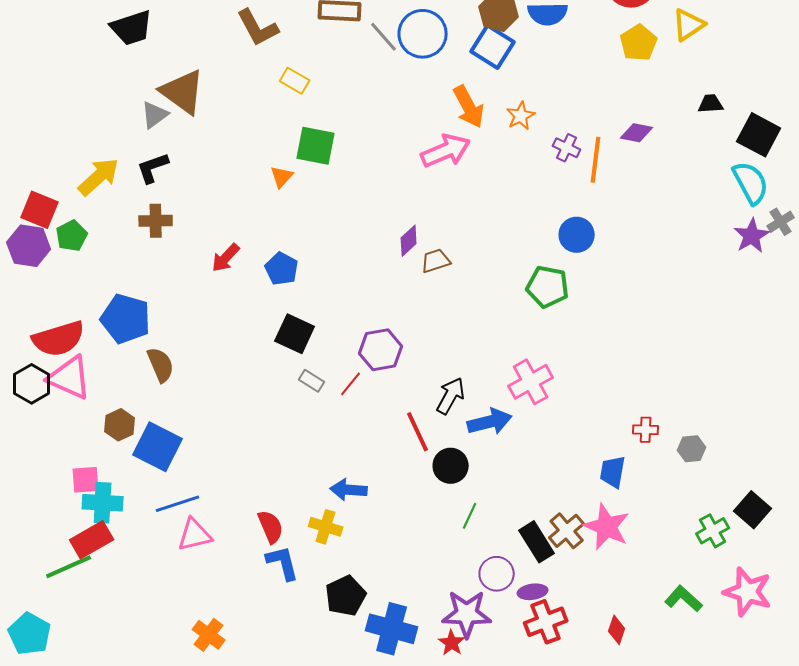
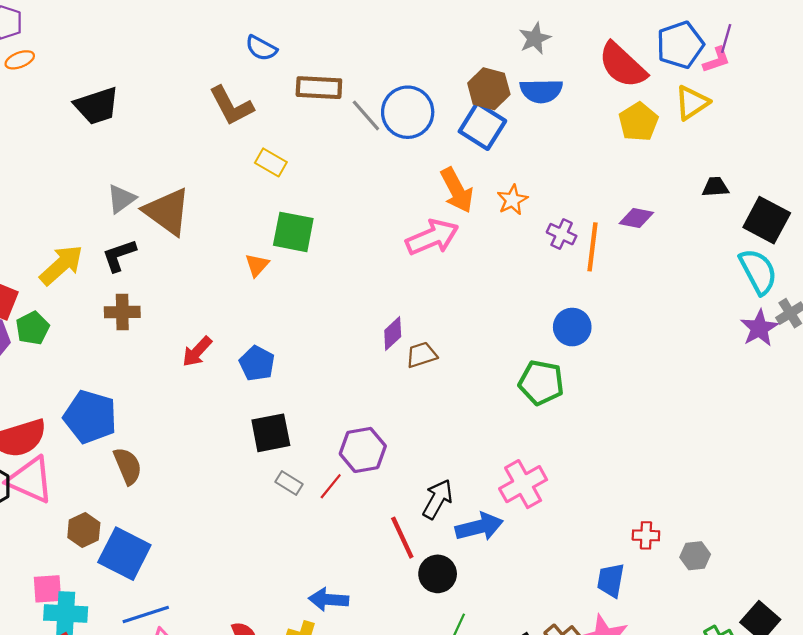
brown triangle: (183, 92) -> (167, 212), moved
black square: (295, 334) -> (271, 433), turned -36

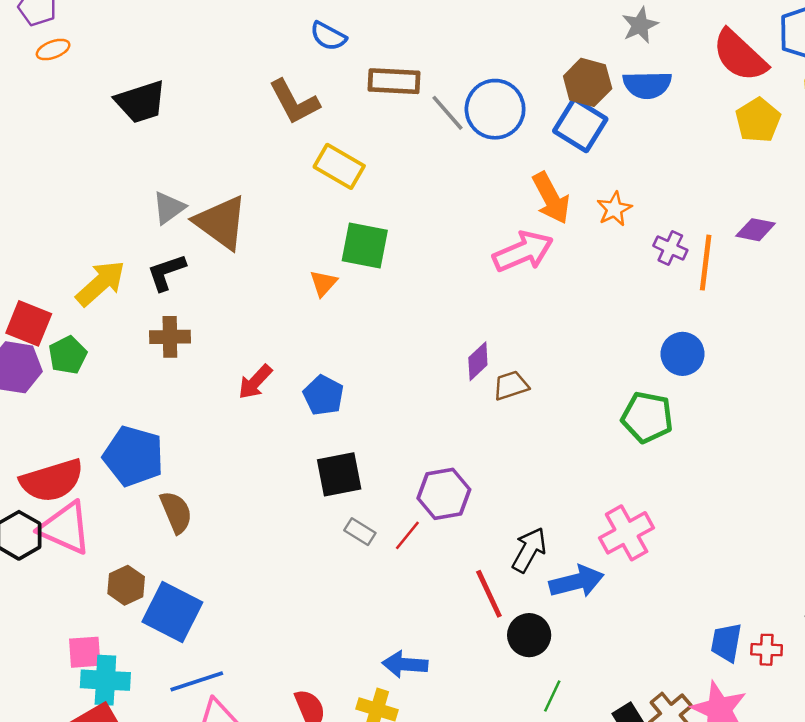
yellow rectangle: (271, 162) -> (339, 166), size x1.4
red cross: (646, 535) -> (767, 650), moved

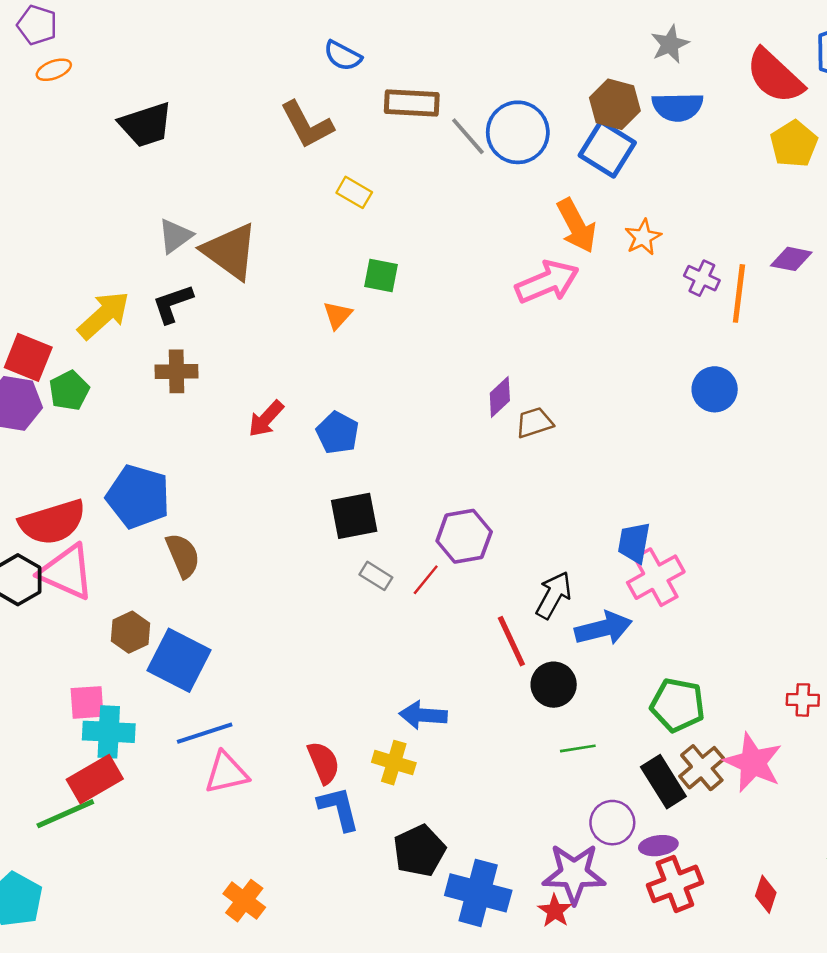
yellow rectangle: (339, 166) -> (354, 192), size x0.7
green square: (365, 246) -> (381, 276), size x0.7
green pentagon: (647, 417) -> (678, 705), moved
blue trapezoid: (726, 642) -> (634, 543), moved
green line: (552, 696) -> (578, 748), turned 56

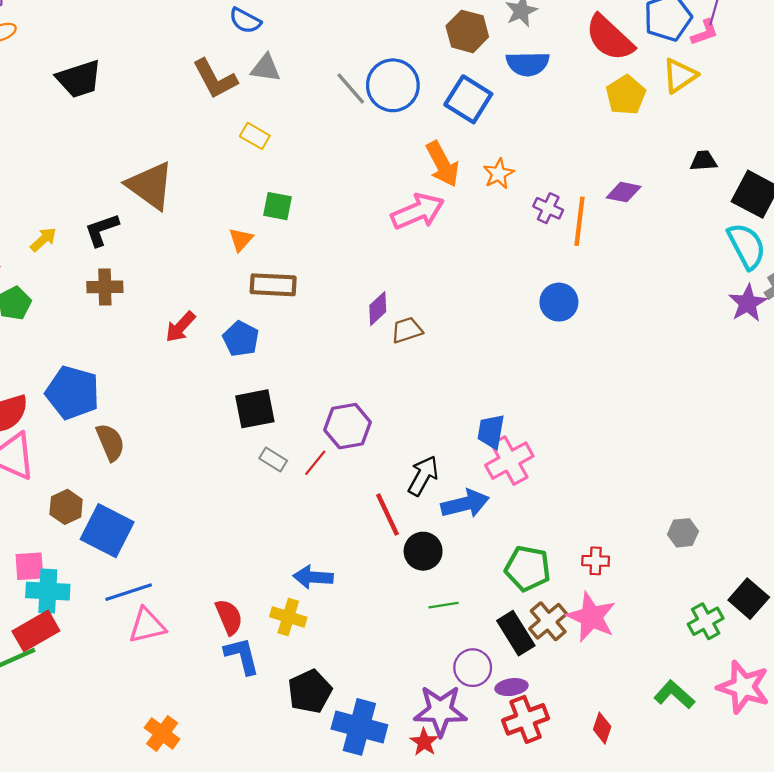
brown rectangle: (412, 103) -> (273, 285), moved
brown hexagon: (615, 104) -> (467, 31), moved
gray triangle: (175, 236) -> (266, 68), moved, turned 44
yellow arrow: (104, 315) -> (43, 240), size x0.6
red cross: (803, 700) -> (596, 561), moved

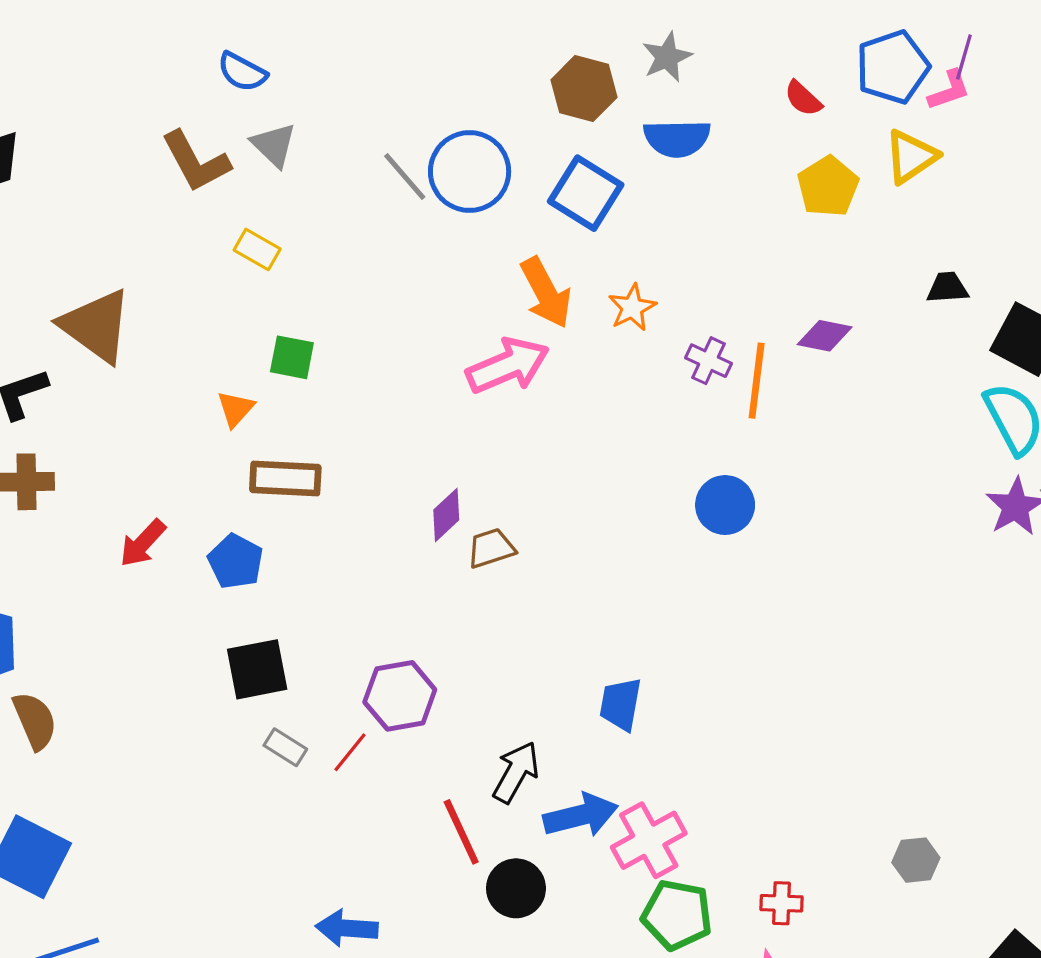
red semicircle: (610, 38) -> (803, 98), size x0.5
gray triangle: (266, 68) -> (274, 145), turned 36
pink cross: (509, 461) -> (649, 840), moved

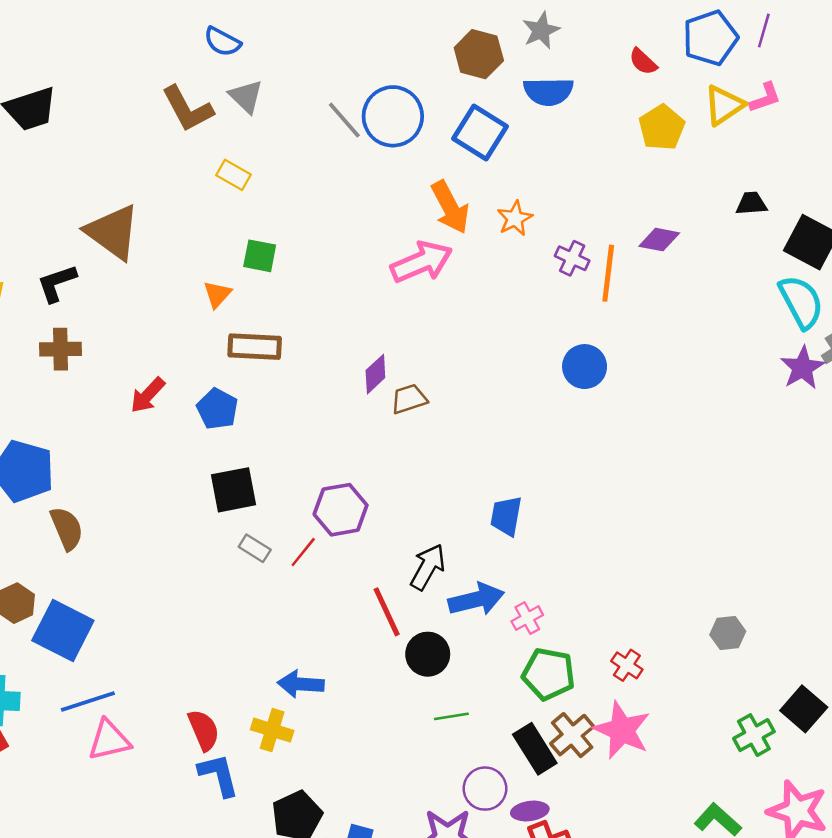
pink L-shape: (949, 90) -> (765, 98), moved
pink cross: (649, 840) -> (527, 618), size x0.6
red cross: (781, 903) -> (627, 665), turned 32

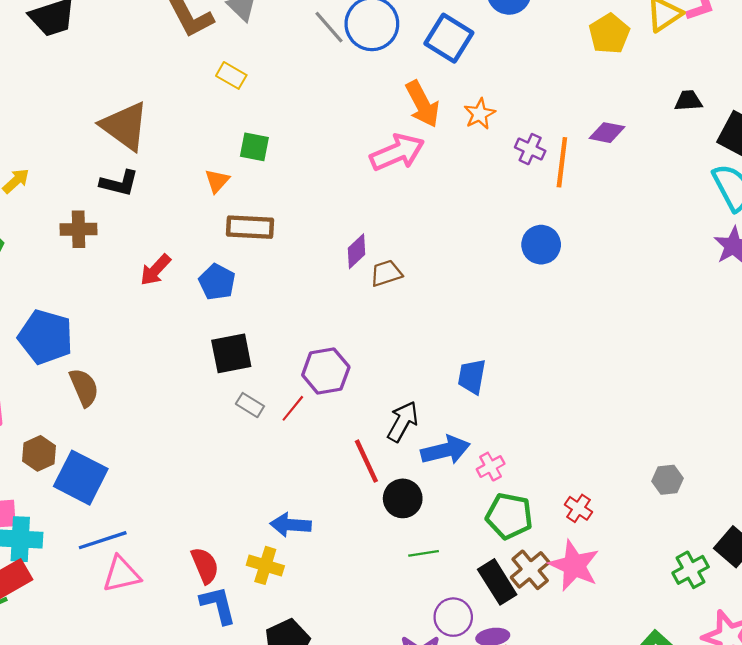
black L-shape: (57, 283) -> (119, 183), moved, turned -147

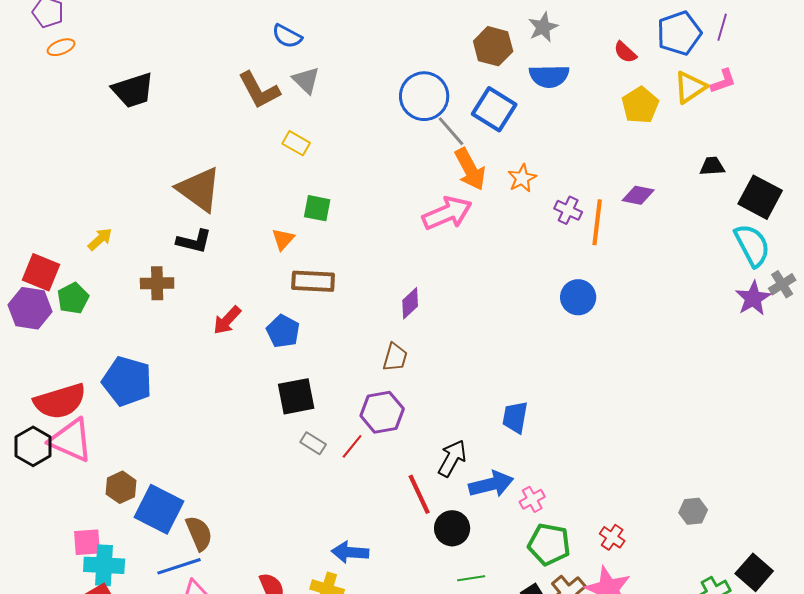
gray line: (329, 27) -> (451, 131), moved
brown trapezoid: (386, 273) -> (395, 357), moved, turned 124
brown semicircle: (84, 387) -> (199, 533), moved

